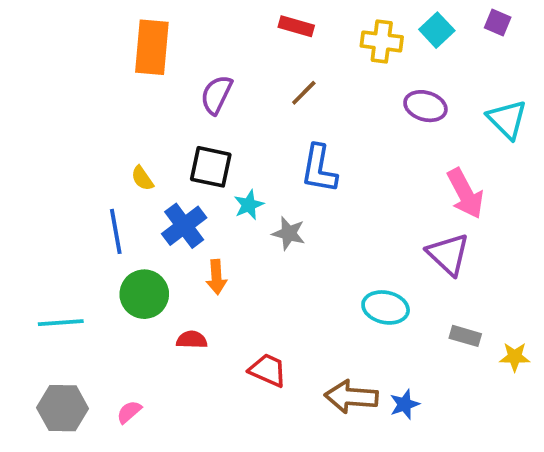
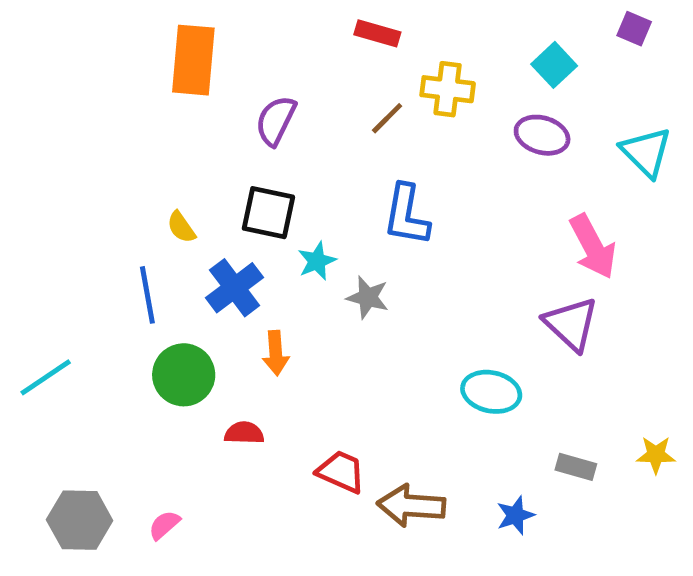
cyan square: (437, 30) -> (554, 65), moved
yellow cross: (382, 41) -> (448, 89), moved
cyan line: (61, 323) -> (46, 377), moved, turned -30
gray rectangle: (465, 336) -> (576, 467), moved
brown arrow: (351, 397) -> (411, 506), moved

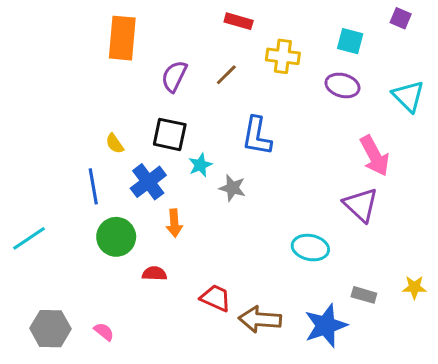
cyan square: (554, 65) -> (350, 41), turned -32
brown line: (387, 118) -> (226, 75), moved
blue star: (515, 515) -> (326, 326), size x1.8
pink semicircle: (164, 525) -> (104, 332), turned 80

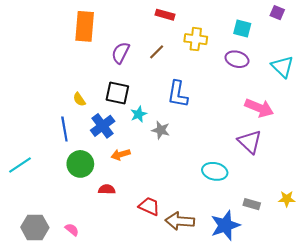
pink arrow: (375, 156) -> (259, 108), turned -40
orange arrow: (174, 223) -> (121, 154), turned 78

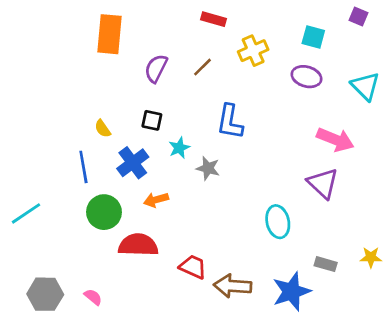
yellow cross: (196, 39) -> (253, 51), turned -30
black square: (117, 93) -> (152, 120), size x0.7
cyan ellipse: (215, 171) -> (278, 222), turned 65
red semicircle: (107, 189) -> (138, 245), size x1.8

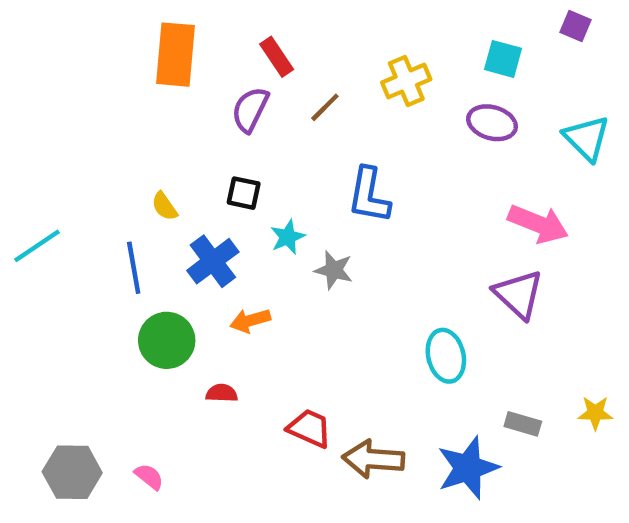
red rectangle: (213, 19) -> (277, 57), moved, turned 40
cyan line: (26, 213) -> (37, 246), moved
red semicircle: (138, 245) -> (222, 393), size x0.5

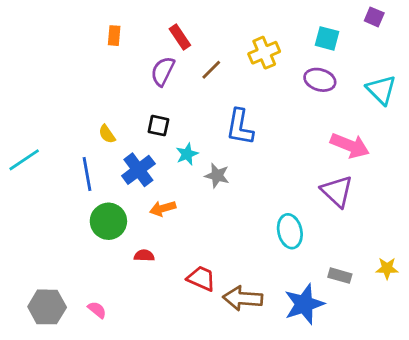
orange rectangle: (175, 55) -> (114, 36), size x0.5

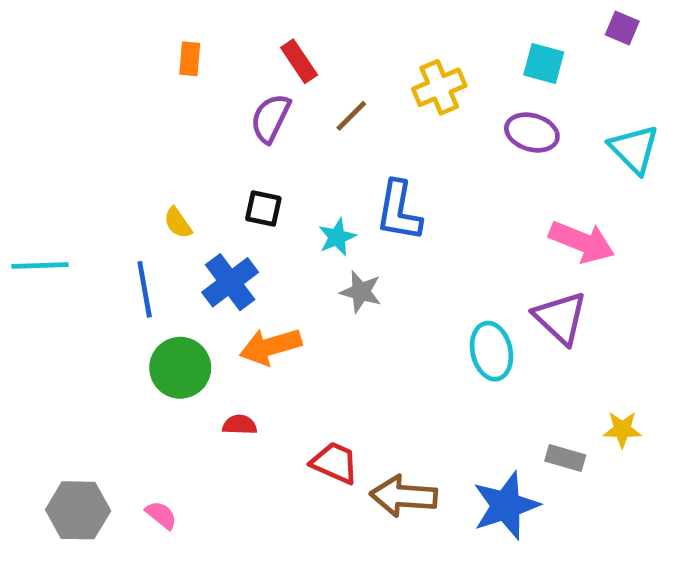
cyan star: (187, 154) -> (337, 237), moved
cyan line: (24, 160) -> (40, 266), turned 32
orange arrow: (163, 208) -> (271, 346), size x1.4
cyan ellipse: (290, 231) -> (492, 351), moved
yellow star: (387, 268) -> (622, 430), moved

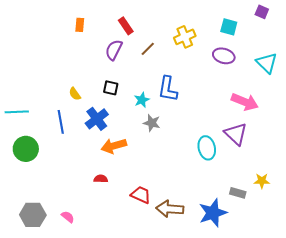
green circle: (180, 368) -> (26, 149), moved

